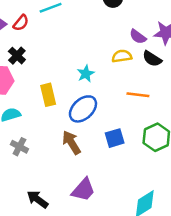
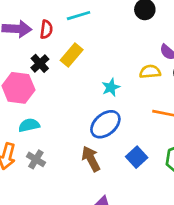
red semicircle: (21, 23) -> (46, 29), turned -36
yellow rectangle: (48, 95) -> (72, 55), moved, turned 50
blue square: (115, 138) -> (137, 157), turned -30

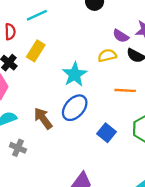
cyan star: (111, 87) -> (75, 74), size x1.5
brown arrow: (91, 159) -> (43, 118), moved

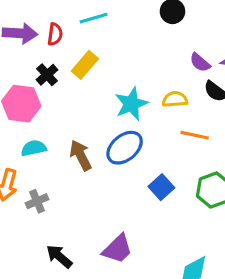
yellow semicircle: (107, 55) -> (175, 99), moved
gray cross: (18, 148) -> (37, 201), moved, turned 35

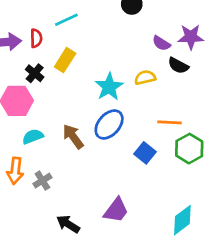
orange line: (195, 135) -> (170, 122), moved

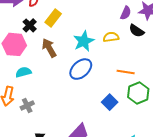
purple semicircle: (161, 43) -> (126, 13), turned -104
brown arrow: (73, 136) -> (49, 48), moved
blue square: (145, 153) -> (110, 102), moved

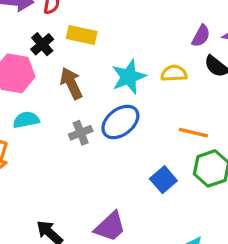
yellow rectangle: (53, 18) -> (82, 35), turned 60
gray cross: (27, 105) -> (81, 133), moved

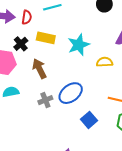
cyan star: (129, 77) -> (79, 45), moved
blue square: (163, 180) -> (89, 120), moved

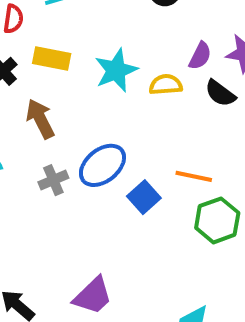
yellow semicircle: (105, 62) -> (166, 85), moved
blue square: (89, 120) -> (144, 197), moved

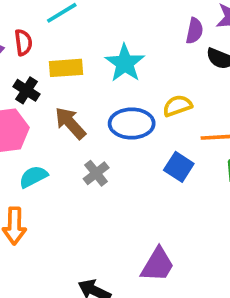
yellow semicircle: (166, 85) -> (177, 106), moved
blue ellipse: (102, 165) -> (132, 123), moved, turned 54

